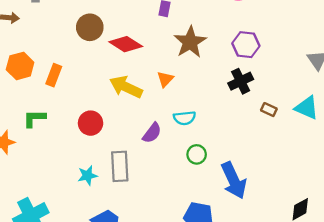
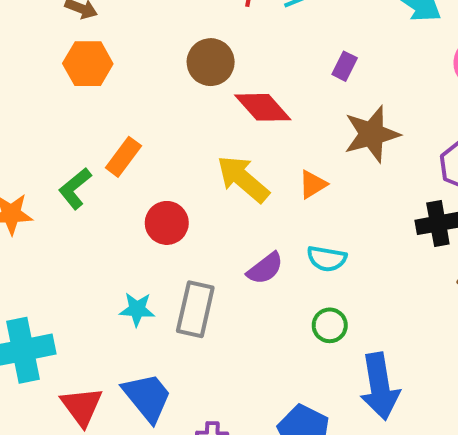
orange hexagon: (20, 66) -> (88, 64), moved
orange rectangle: (54, 75) -> (123, 157), moved
green L-shape: (34, 118) -> (75, 188), turned -55

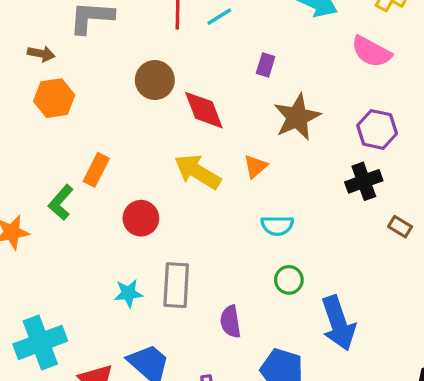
red diamond: (263, 107) -> (204, 110), turned 30
purple semicircle: (265, 268) -> (230, 322), moved, turned 128

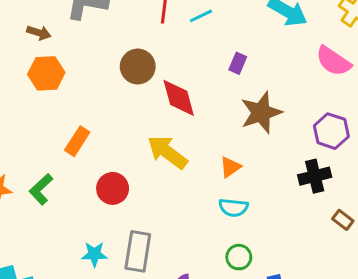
orange triangle: (255, 166) -> (230, 167), moved
green L-shape: (61, 202) -> (41, 189), moved

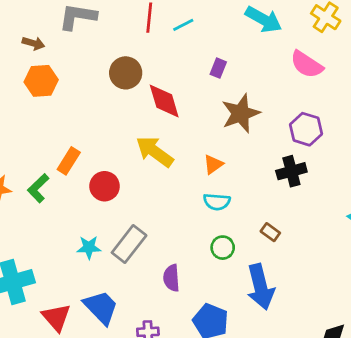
orange rectangle: (77, 141) -> (69, 161), moved
brown rectangle: (343, 220) -> (270, 232), moved
gray rectangle: (138, 251) -> (129, 244), turned 30

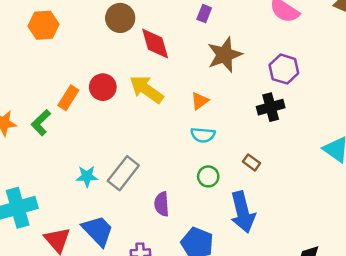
red circle: (105, 186) -> (103, 87), moved

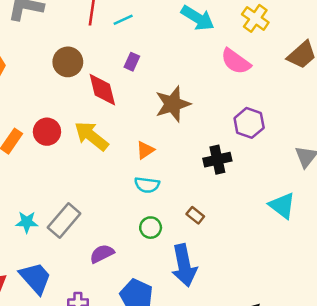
purple rectangle: (204, 14) -> (132, 62), moved
purple hexagon: (284, 69) -> (249, 123), moved
purple semicircle: (162, 204) -> (102, 254), turned 65

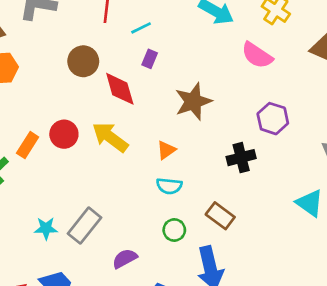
cyan line: (123, 20) -> (141, 28), moved
brown rectangle: (195, 215) -> (220, 216), size x1.5

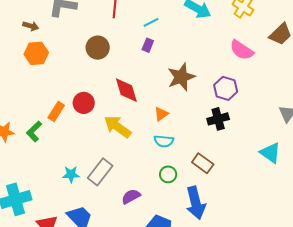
cyan line: (141, 28) -> (151, 22), moved
pink semicircle: (257, 55) -> (242, 50), moved
red diamond: (120, 89) -> (126, 90), moved
purple hexagon: (273, 119) -> (226, 88), moved
yellow arrow: (110, 137) -> (118, 127), moved

